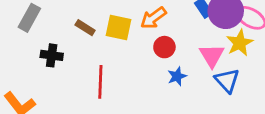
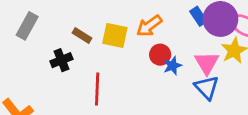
black cross: (52, 55) -> (61, 60), moved, turned -30
blue star: (177, 76) -> (172, 66), moved
blue triangle: (227, 81) -> (207, 88), moved

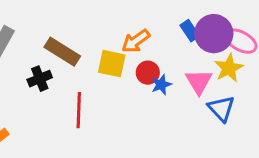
brown rectangle: (82, 35) -> (62, 52), size x1.6
yellow square: (115, 35) -> (112, 64), moved
blue triangle: (207, 88) -> (221, 109), moved

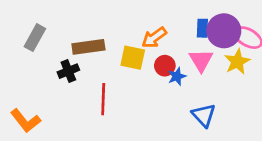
blue rectangle: (190, 31) -> (202, 28), turned 36
brown rectangle: (62, 52) -> (88, 47), turned -40
pink triangle: (199, 82) -> (201, 60), moved
blue triangle: (221, 109) -> (204, 115), moved

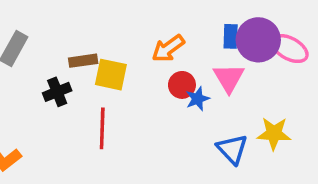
brown rectangle: (88, 47) -> (83, 61), size x0.7
yellow square: (133, 58) -> (111, 75), moved
yellow star: (237, 62) -> (274, 133), moved, turned 30

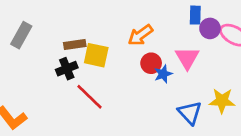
blue rectangle: (231, 36) -> (195, 15), moved
purple circle: (258, 40) -> (210, 28), size x0.6
black cross: (57, 92) -> (67, 69), moved
red line: (102, 128) -> (90, 97), turned -48

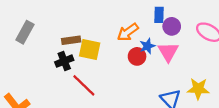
blue rectangle: (195, 15) -> (159, 15), moved
purple circle: (210, 28) -> (172, 26), moved
blue star: (163, 74) -> (147, 46), moved

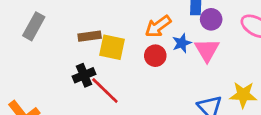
red circle: (137, 56) -> (155, 56), moved
black cross: (64, 61) -> (84, 75), moved

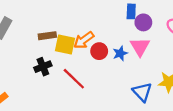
orange arrow: (158, 26) -> (84, 40), moved
blue star: (182, 43) -> (120, 53), moved
red line: (105, 91) -> (74, 79), moved

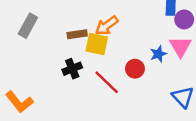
orange arrow: (84, 40) -> (107, 26), moved
red circle: (99, 51) -> (135, 69), moved

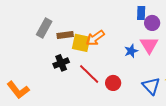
gray rectangle: (28, 26) -> (44, 28), moved
orange arrow: (107, 26) -> (95, 38), moved
red circle: (135, 69) -> (113, 83), moved

